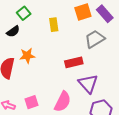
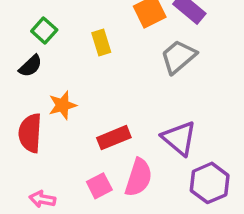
red rectangle: (74, 62) -> (114, 138), moved
pink square: (31, 102) -> (99, 186), moved

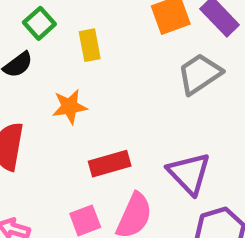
yellow rectangle: (101, 43) -> (90, 45), moved
orange star: (62, 105) -> (70, 107), moved

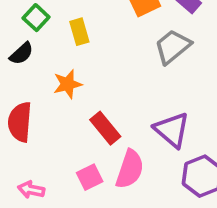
red rectangle: (110, 164) -> (105, 128), turned 72

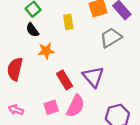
yellow rectangle: (79, 32) -> (68, 22), moved
black semicircle: (21, 53) -> (32, 30), moved, turned 88
purple triangle: (172, 130) -> (93, 77), moved

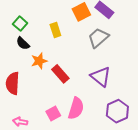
purple triangle: (93, 77) -> (101, 77), moved
red rectangle: (64, 80) -> (60, 74), moved

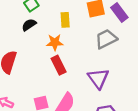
black semicircle: (23, 43) -> (29, 25), turned 88
orange star: (39, 61) -> (55, 42), moved

